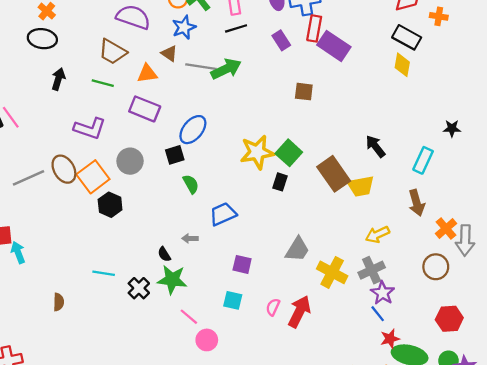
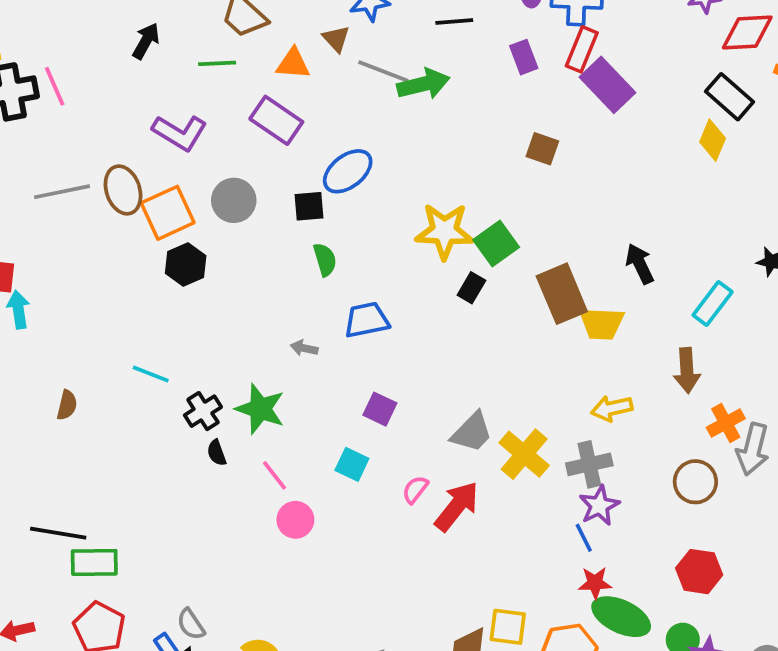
green line: (103, 83) -> (217, 63), turned -30
gray trapezoid: (297, 249) -> (472, 432), moved
black semicircle: (164, 254) -> (217, 453), moved

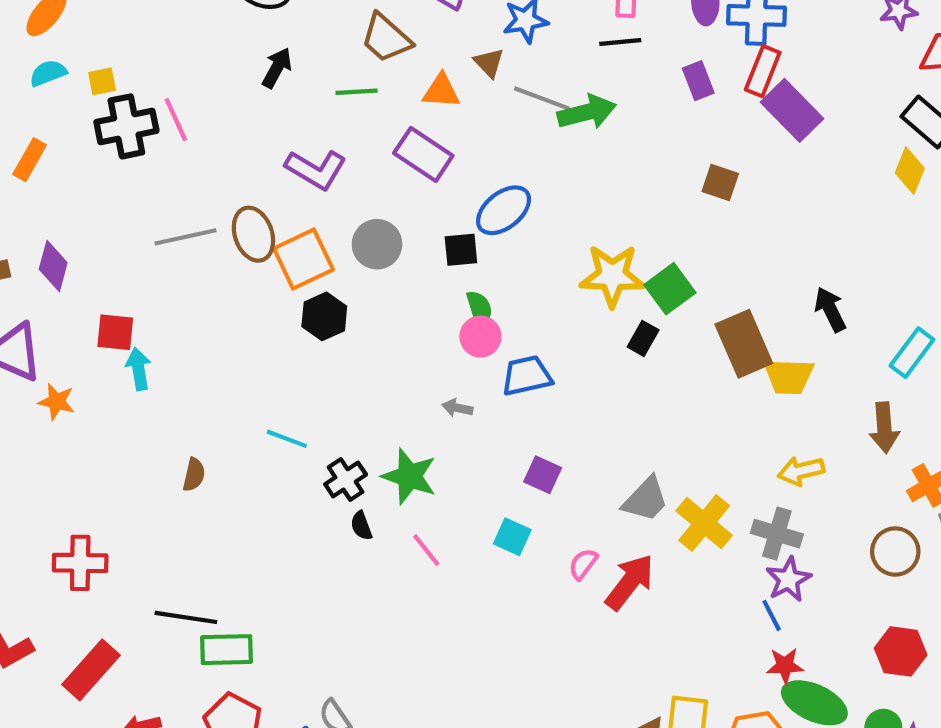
gray cross: (589, 464) -> (777, 534), turned 30
pink circle: (295, 520) -> (480, 337), moved

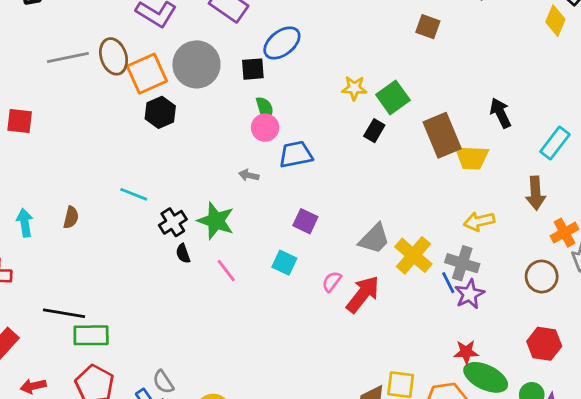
gray circle: (377, 244) -> (196, 64), size x1.4
yellow star: (612, 276) -> (354, 88), size x0.6
cyan arrow: (139, 369) -> (25, 223), moved
blue line: (772, 615) -> (448, 283), moved

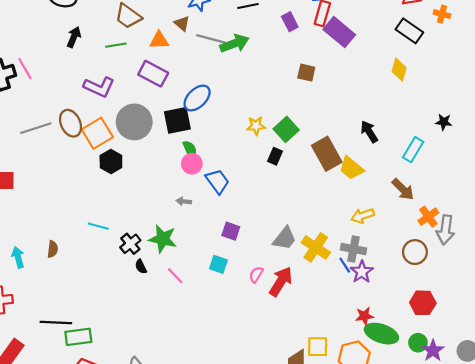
yellow diamond: (555, 21) -> (399, 70), moved
black square: (253, 69) -> (177, 120), size x1.5
blue trapezoid: (296, 154) -> (217, 181), turned 72
yellow trapezoid: (472, 158) -> (351, 168), turned 44
brown arrow: (536, 193) -> (403, 189), turned -35

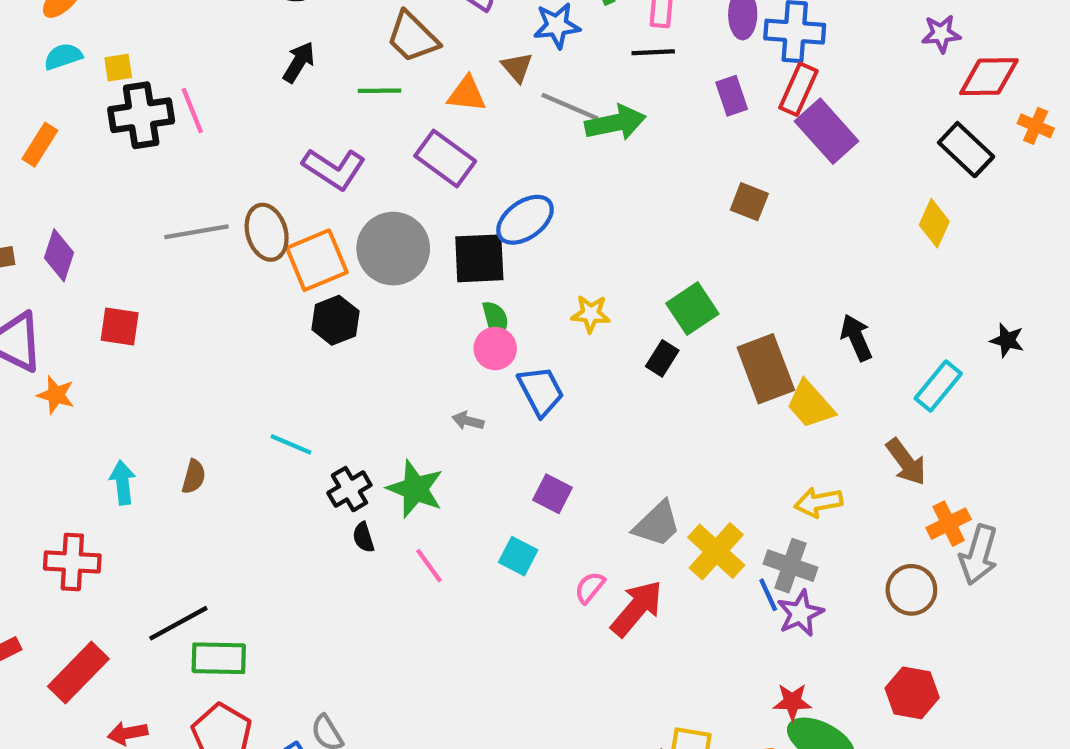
yellow star: (256, 126) -> (591, 314), moved
black line: (56, 323) -> (178, 623), turned -40

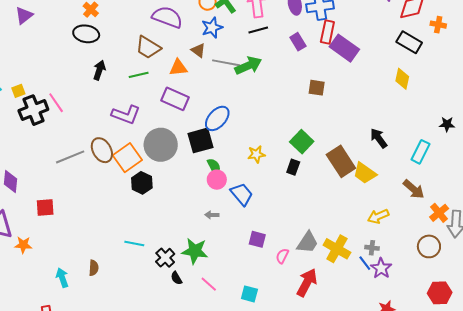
cyan square: (518, 556) -> (249, 294), moved
gray cross: (791, 566) -> (372, 248), size x0.6
pink semicircle: (590, 588) -> (282, 256), moved

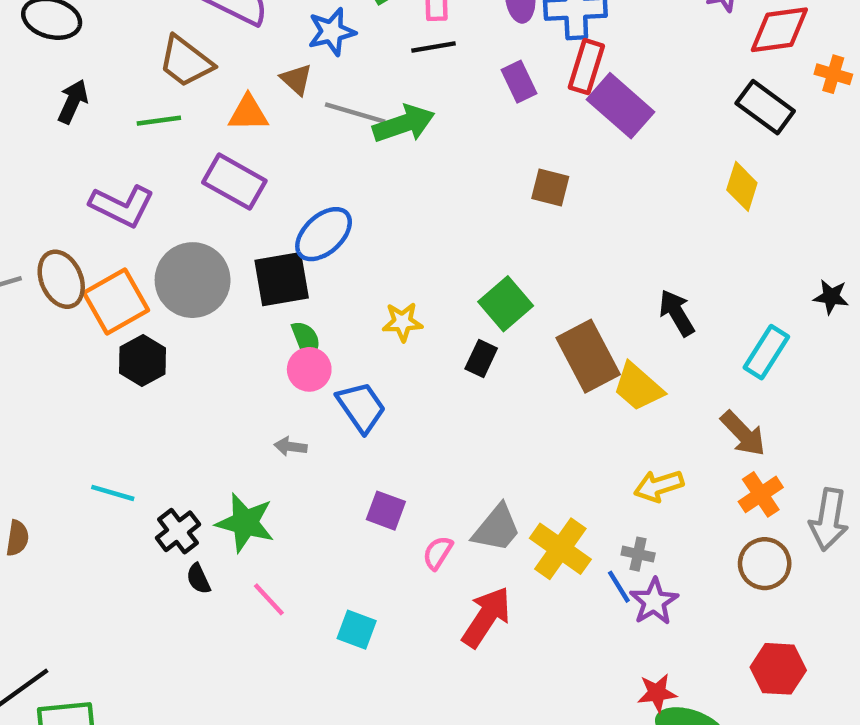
orange cross: (439, 213) -> (761, 494), moved

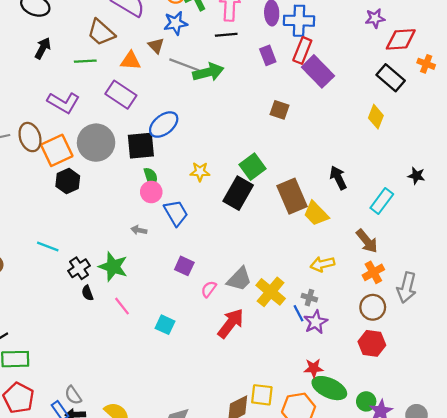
black rectangle: (481, 358) -> (238, 193), size x1.8
red hexagon: (778, 669) -> (372, 343), moved

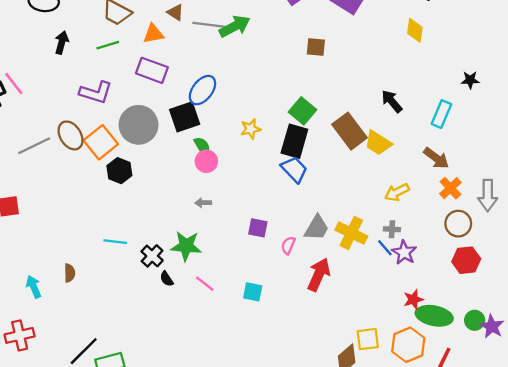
blue trapezoid: (176, 213) -> (294, 169), moved

